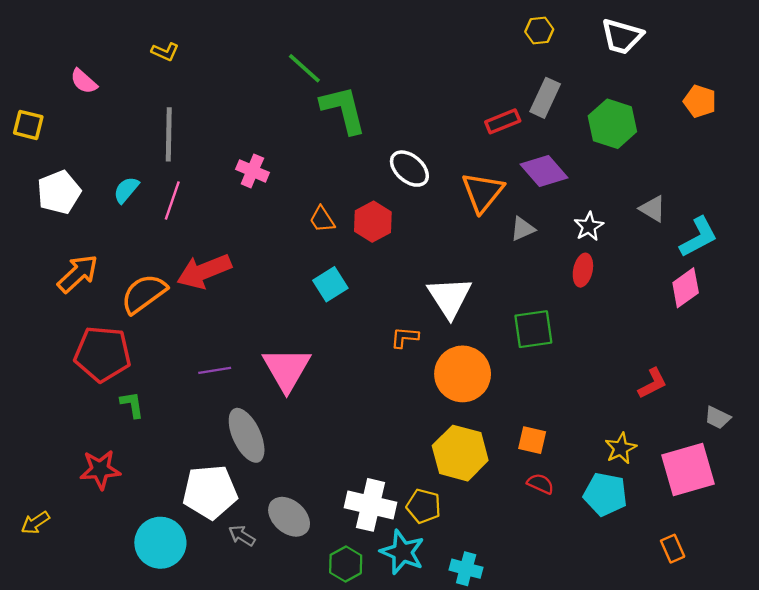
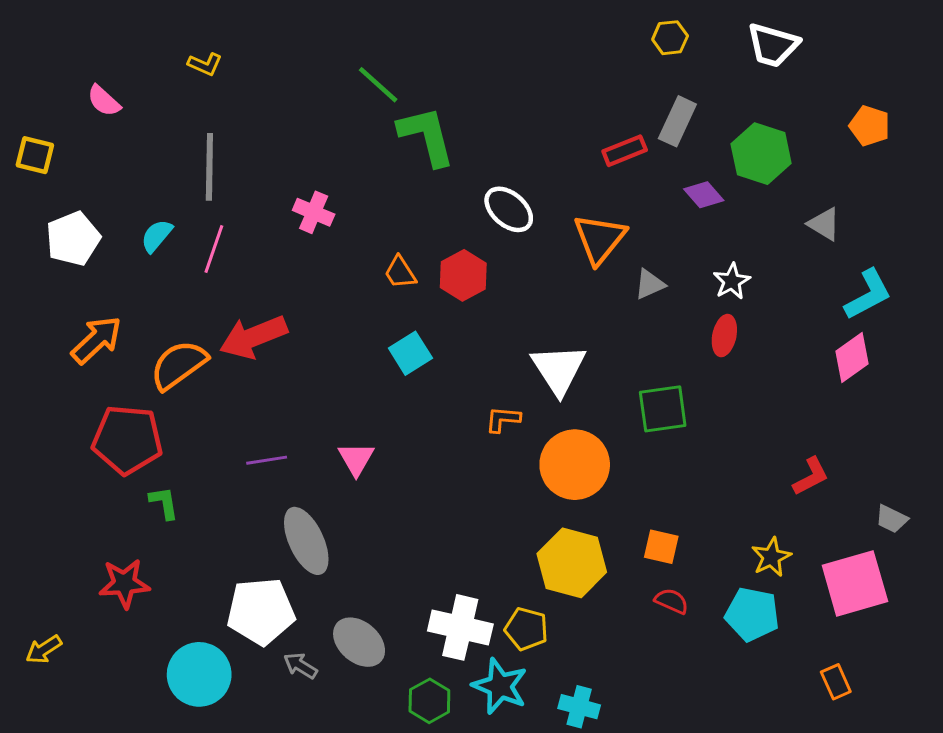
purple diamond: (544, 171) -> (704, 195), moved, size x0.7
gray triangle: (653, 209) -> (824, 224), moved
pink triangle: (287, 369) -> (356, 459), size x0.6

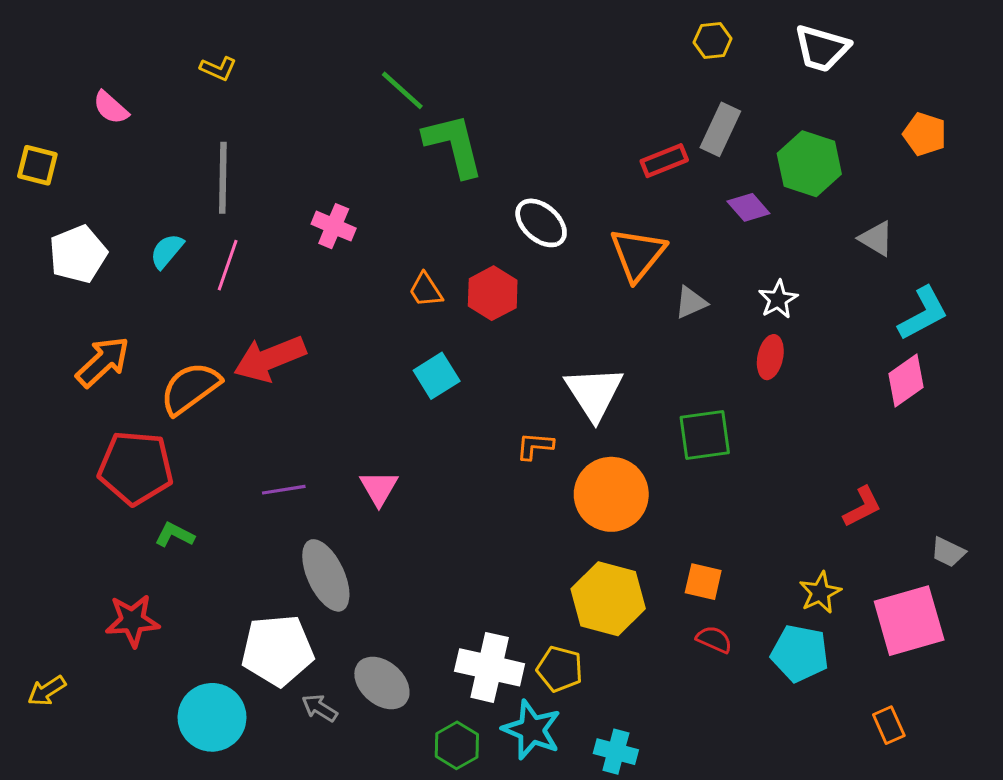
green L-shape: (164, 503) -> (175, 535), turned -54

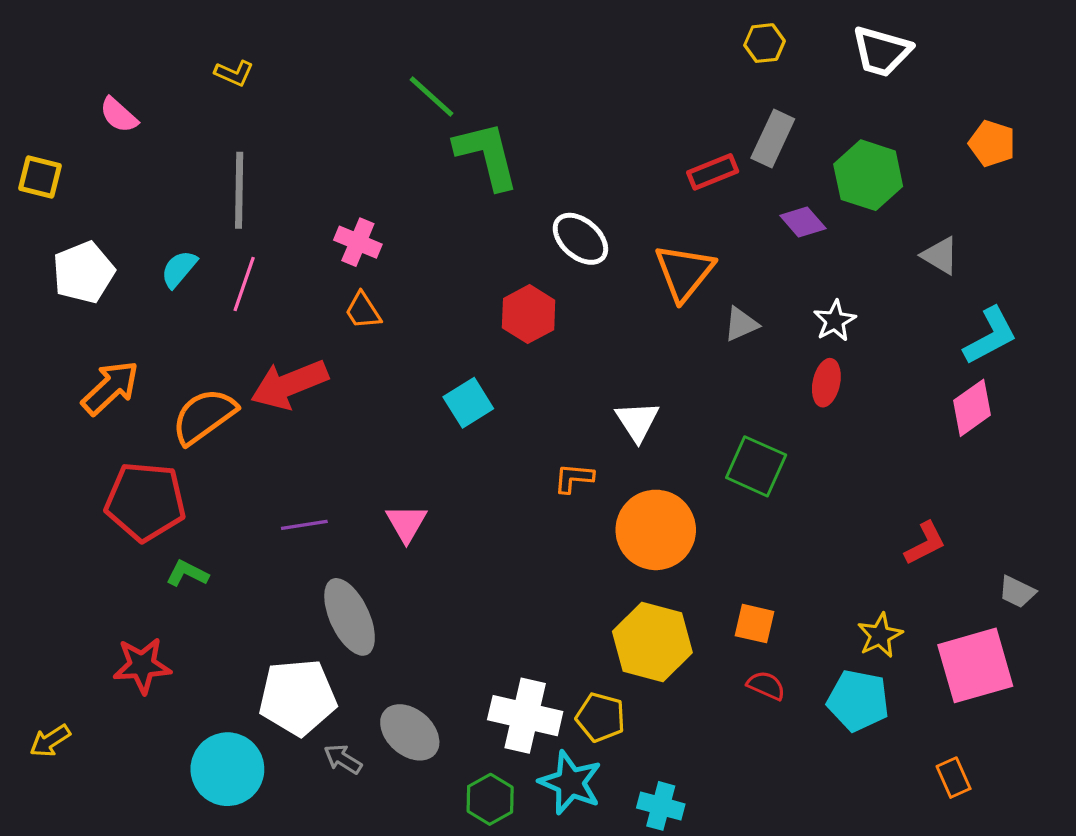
orange trapezoid: (426, 290) -> (363, 311), moved
white triangle: (594, 393) -> (637, 421), size x0.7
green square: (705, 435) -> (756, 466), turned 32

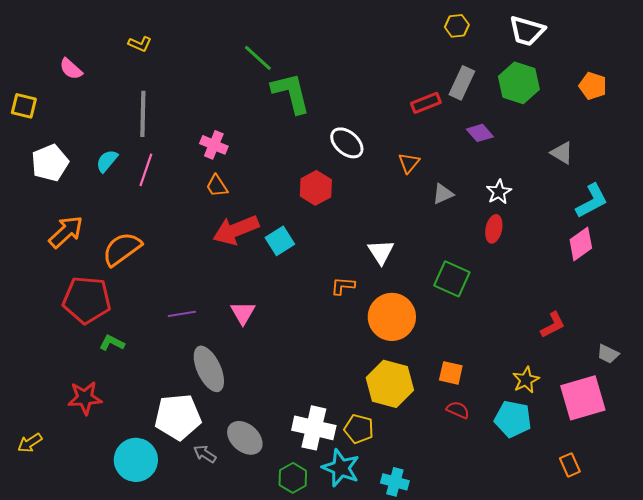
green hexagon: (868, 175) -> (519, 83), moved
orange triangle: (684, 272) -> (409, 163), size x0.6
red arrow: (289, 384) -> (236, 230), moved

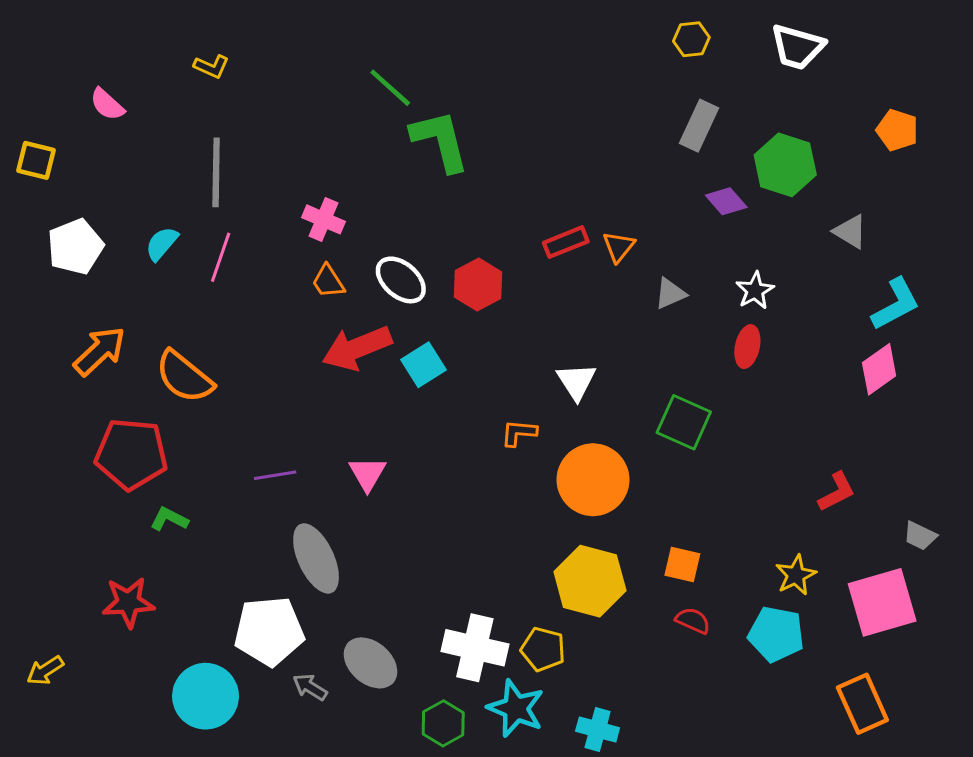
green hexagon: (519, 83) -> (785, 165), moved
red rectangle: (426, 103) -> (566, 242), moved
white ellipse: (347, 143) -> (401, 280), moved
orange semicircle: (122, 249) -> (184, 377), turned -105
orange rectangle: (570, 465) -> (862, 704), size x1.6

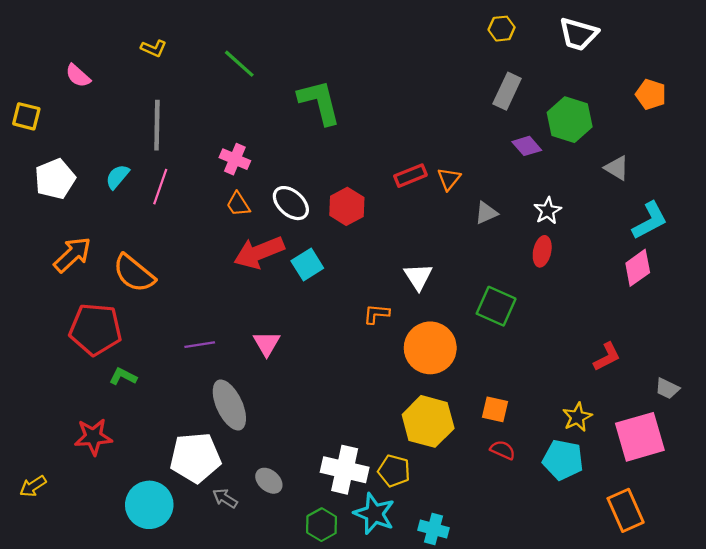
green line: (390, 88) -> (239, 64), moved
gray ellipse: (370, 663) -> (269, 481), size x0.7

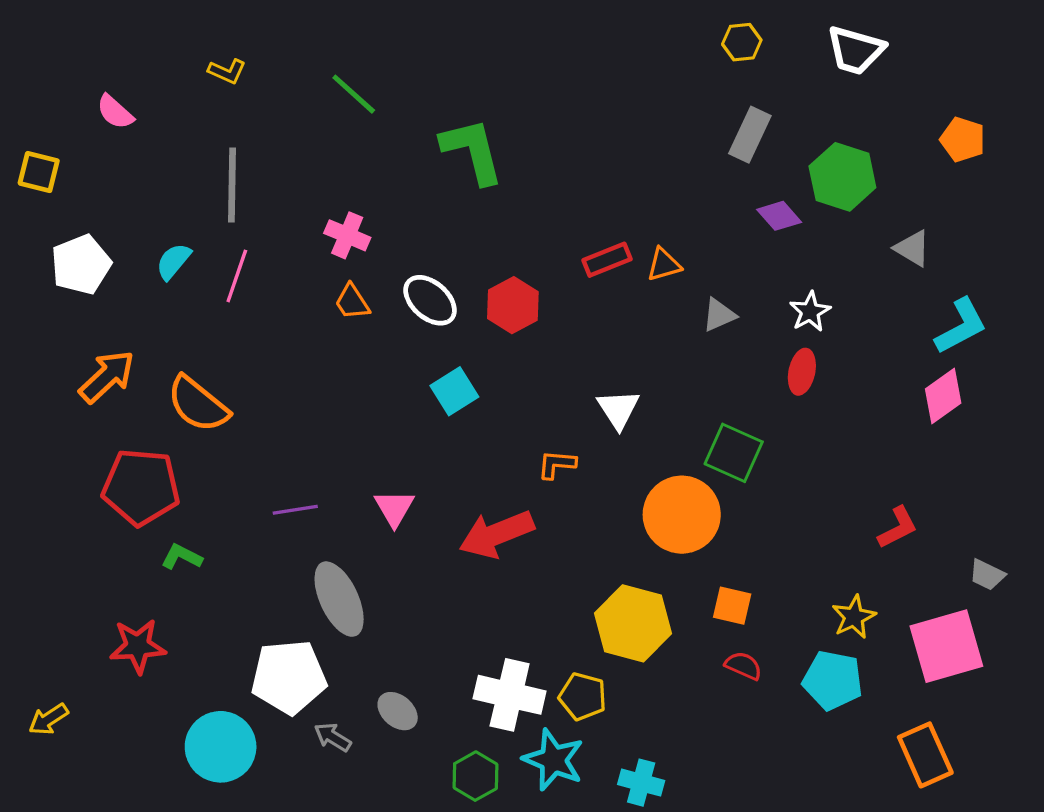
orange triangle: (449, 179) -> (664, 265), turned 35
red arrow: (259, 252) -> (497, 534), moved
orange circle: (430, 348) -> (682, 515), moved

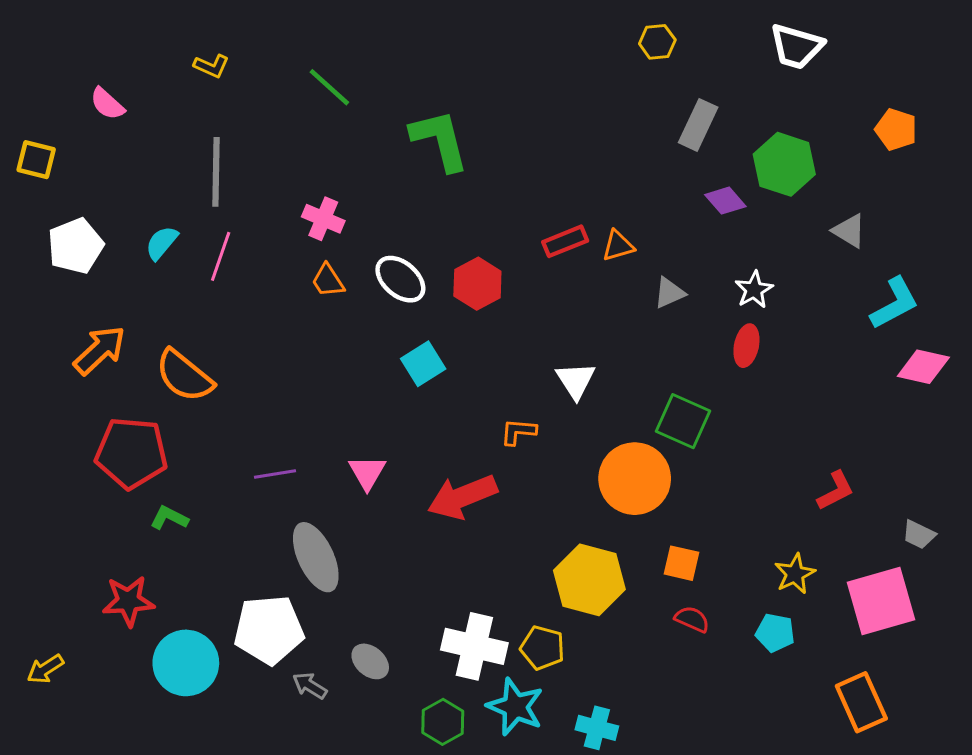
yellow hexagon: (742, 42) -> (657, 42), moved
pink diamond: (943, 396) -> (923, 367), moved, turned 48
cyan pentagon: (833, 680) -> (775, 633), size x0.7
cyan circle: (221, 747) -> (186, 663), moved

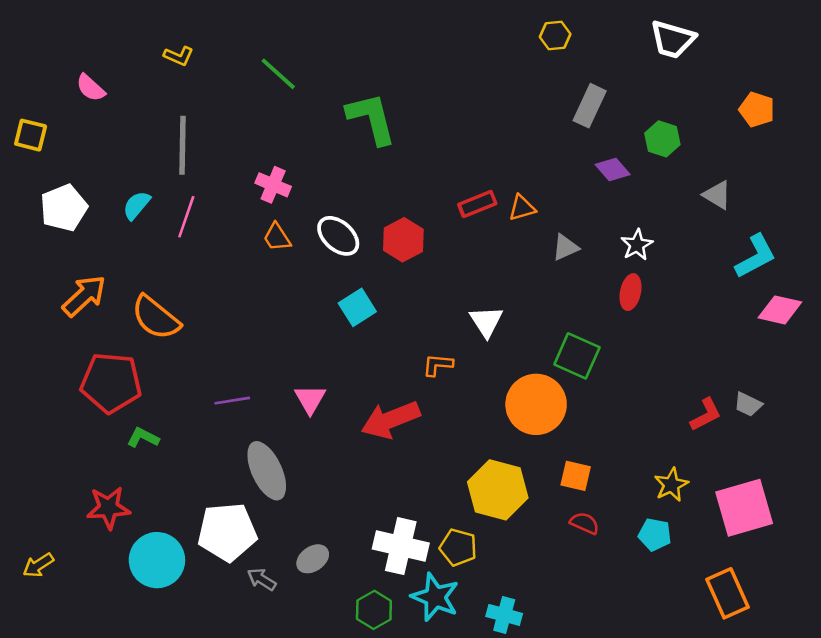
green hexagon: (784, 164) -> (662, 139), size x0.7
gray trapezoid: (919, 534) -> (748, 404), moved
gray ellipse: (370, 661) -> (313, 559), turned -76

